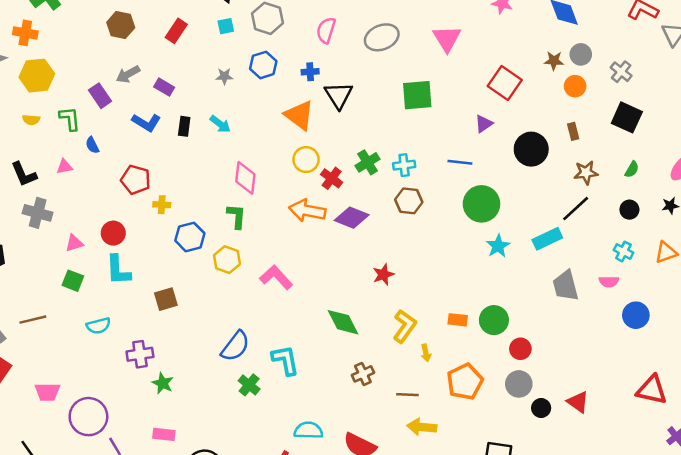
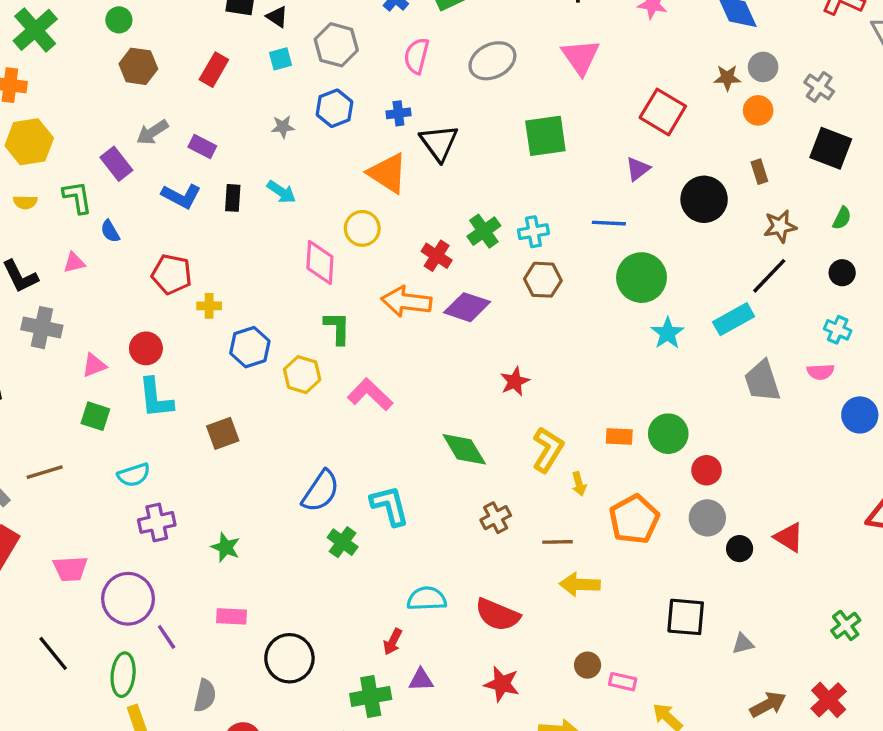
yellow circle: (306, 160) -> (362, 228), moved
green L-shape: (237, 216) -> (337, 328), moved
purple cross: (140, 354) -> (157, 522), moved

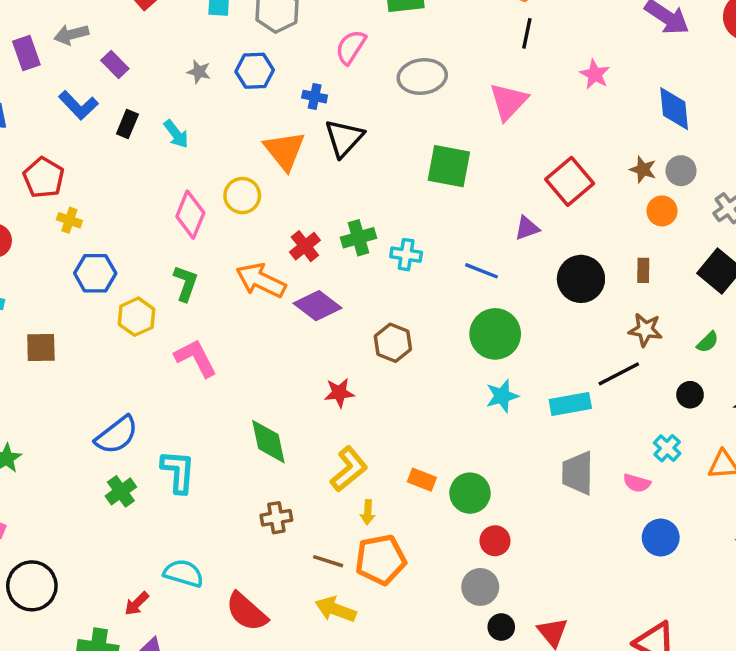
brown hexagon: (543, 280) -> (393, 343), moved
orange pentagon: (634, 519) -> (381, 560), moved

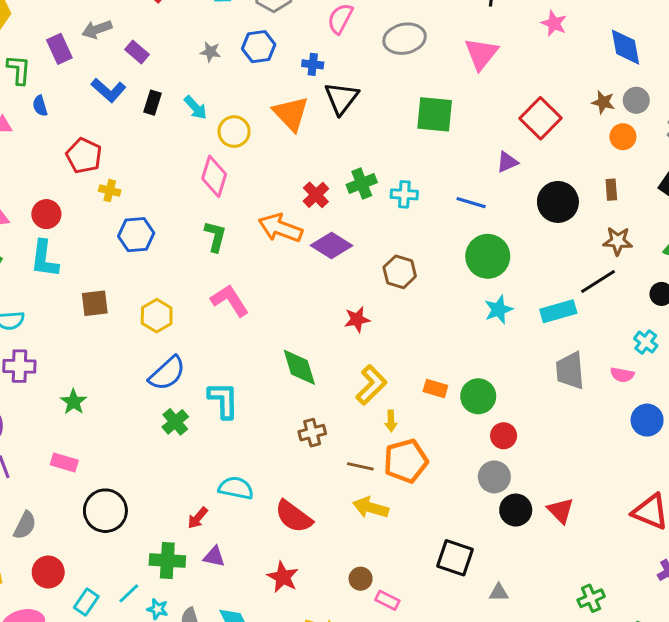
yellow circle: (242, 196) -> (234, 132), moved
yellow hexagon: (137, 317) -> (157, 316), moved
black circle: (501, 627) -> (516, 510), size x1.4

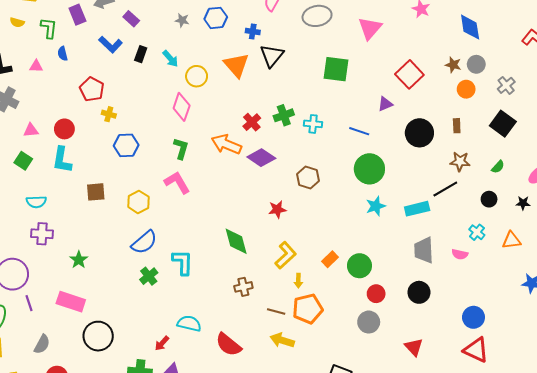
pink L-shape: (230, 300) -> (177, 182), moved
orange rectangle: (435, 388) -> (330, 259), turned -63
blue circle: (647, 420) -> (473, 317), moved
pink rectangle: (64, 463) -> (71, 302), size x1.5
black circle: (516, 510) -> (419, 292), moved

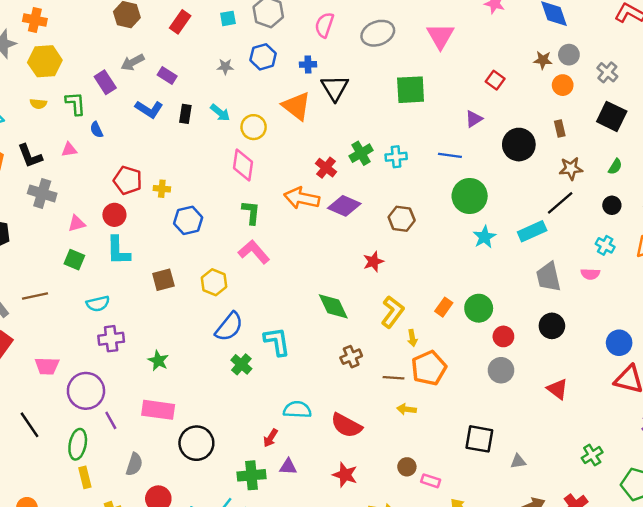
red square: (409, 74) -> (495, 80), size x0.6
red pentagon: (92, 89) -> (128, 180), moved
yellow arrow: (282, 340) -> (407, 409), size x0.7

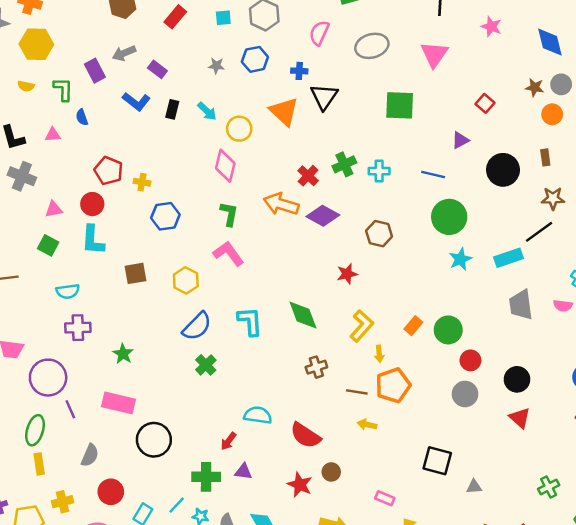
black circle: (552, 326) -> (517, 379), moved
cyan L-shape: (277, 341) -> (250, 321), moved
brown circle: (407, 467) -> (331, 472), moved

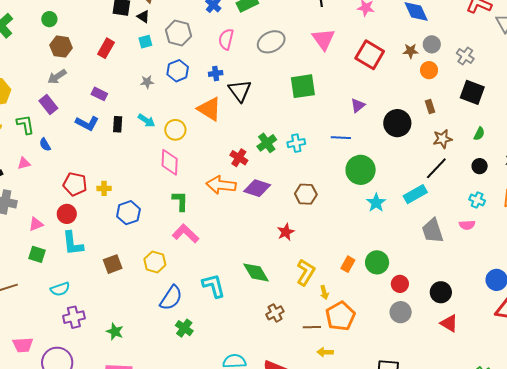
gray arrow: (124, 53) -> (57, 77), moved
red square: (485, 103) -> (370, 55), moved, size x1.8

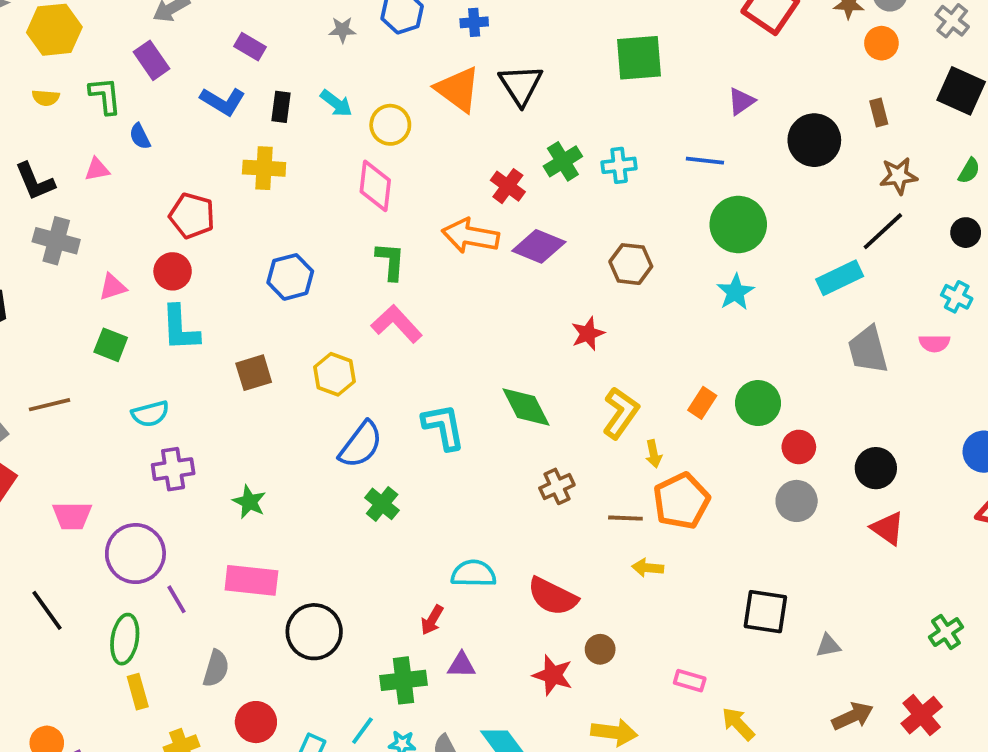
black triangle: (240, 91) -> (521, 85), moved
yellow cross: (104, 188) -> (264, 168), moved, size x1.5
cyan star: (376, 203) -> (735, 292), moved

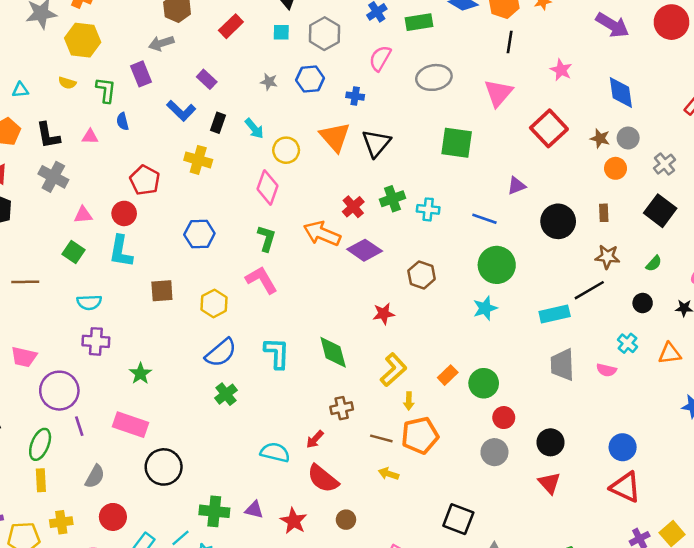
red arrow: (432, 620) -> (315, 439), moved
red star: (553, 675) -> (294, 521), moved

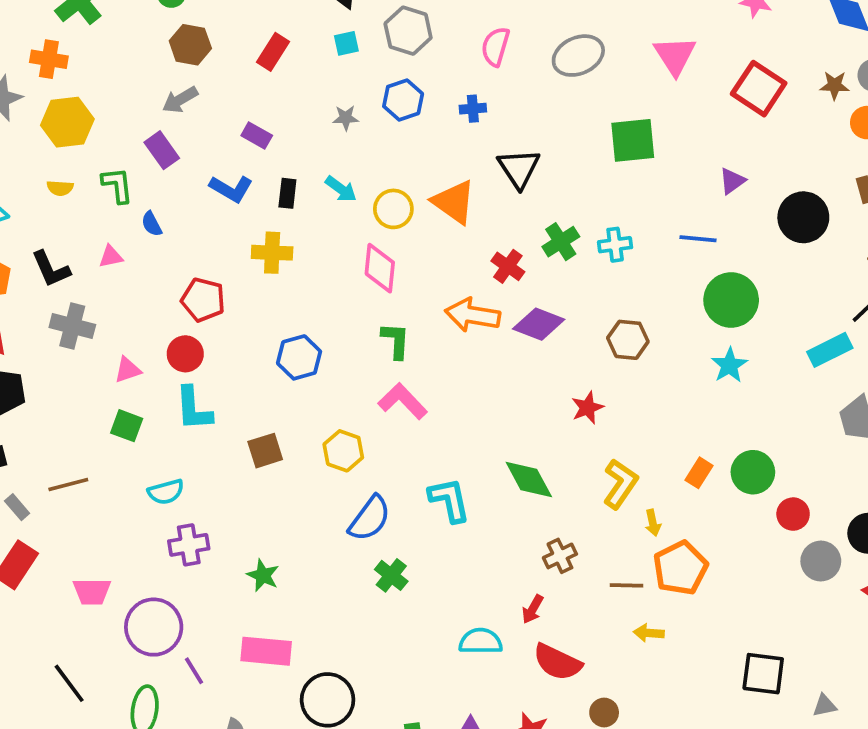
orange triangle: (335, 137) -> (454, 202), moved
gray circle: (494, 452) -> (821, 561), moved

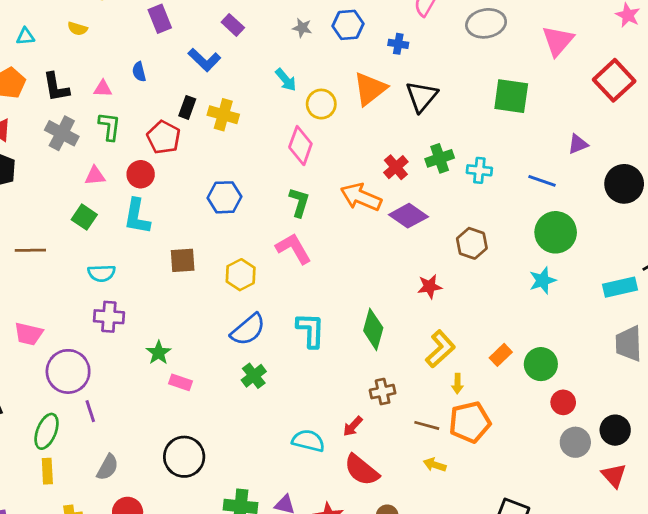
green L-shape: (117, 185) -> (110, 126), moved
black rectangle: (287, 193) -> (187, 107), moved
orange triangle: (454, 202) -> (370, 89), moved, turned 33
green diamond: (529, 480) -> (373, 329), turned 30
pink rectangle: (266, 651) -> (180, 382), moved, size x0.6

